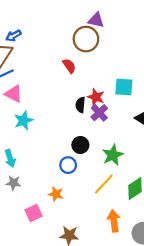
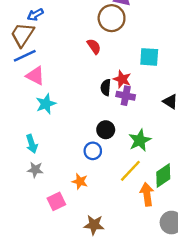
cyan square: (124, 87) -> (149, 57), moved
purple cross: (99, 113) -> (126, 96), turned -36
orange arrow: (114, 221) -> (147, 194), moved

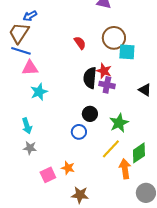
brown circle: (112, 18) -> (114, 38), moved
blue line: (25, 56) -> (21, 51), turned 42
pink triangle: (35, 76) -> (30, 68), turned -30
black semicircle: (106, 87) -> (90, 78), size x1.5
orange star: (80, 181) -> (68, 168), moved

